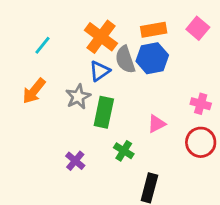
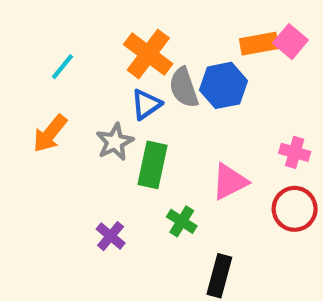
orange rectangle: (154, 30) -> (259, 44), moved
pink triangle: (157, 124) -> (230, 182), size x1.4

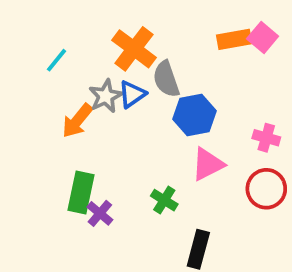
blue hexagon: (224, 85) -> (194, 115), moved
orange arrow: (50, 134) -> (77, 121), moved
gray star: (115, 142) -> (106, 96), moved
green rectangle: (152, 165) -> (81, 193), moved

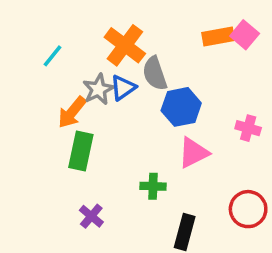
red circle: (266, 189) -> (248, 209), moved
green rectangle: (81, 193) -> (81, 151), moved
green cross: (164, 200) -> (153, 186), turned -30
purple cross: (100, 213) -> (91, 216), moved

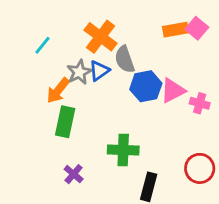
pink triangle: (194, 153) -> (173, 91), moved
green cross: (153, 186) -> (123, 150), size x1.5

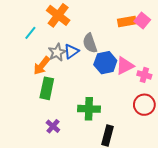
orange cross: (101, 37) -> (58, 15), moved
red circle: (200, 168) -> (144, 105), moved

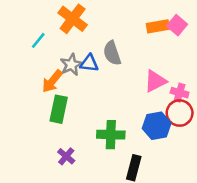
blue triangle: (71, 51) -> (89, 63), turned 42
blue hexagon: (105, 63) -> (157, 126), moved
red circle: (144, 105) -> (180, 113), moved

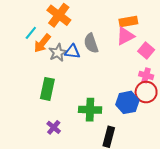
pink square: (177, 25) -> (146, 51), moved
orange arrow: (52, 81) -> (42, 43), moved
pink triangle: (155, 81) -> (125, 36), moved

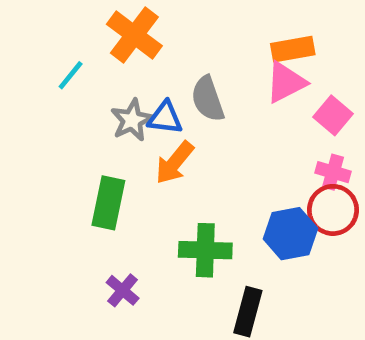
orange arrow: (42, 43) -> (175, 163), moved

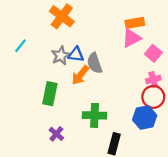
cyan line: (71, 75) -> (20, 46), moved
gray semicircle: (208, 99) -> (95, 63), moved
pink cross: (333, 172) -> (153, 79), turned -32
blue hexagon: (290, 234) -> (145, 118), moved

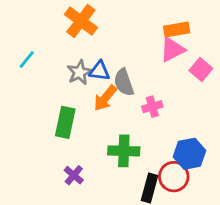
pink cross: (153, 79) -> (152, 107), moved
red circle: (153, 97) -> (174, 177), moved

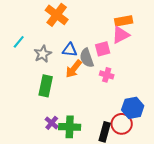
pink square: (201, 70) -> (103, 49), moved, turned 35
gray star: (80, 72) -> (43, 54), moved
pink cross: (152, 107) -> (107, 75), turned 32
green cross: (124, 151) -> (70, 127), moved

